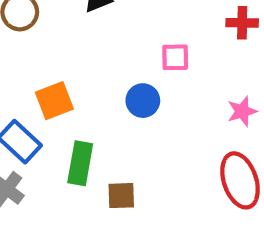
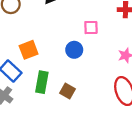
brown square: (121, 196) -> (68, 91), moved, turned 32

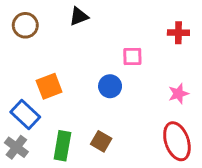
green rectangle: (42, 82) -> (62, 146), moved

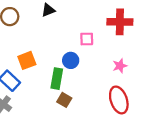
red cross: (178, 33) -> (120, 22), size x1.6
green rectangle: (62, 146) -> (57, 79), moved

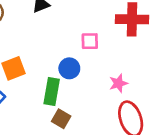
pink star: (120, 66) -> (118, 83), moved

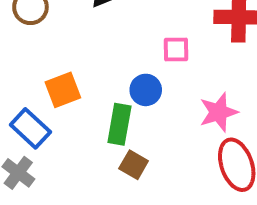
pink star: (118, 83) -> (218, 112), size x1.4

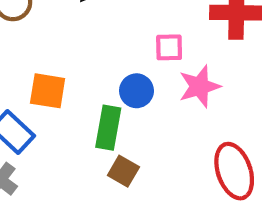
orange square: (63, 90) -> (48, 91), turned 30
pink star: (218, 112) -> (199, 86), moved

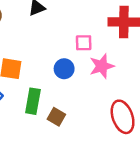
green rectangle: (108, 128) -> (33, 101), moved

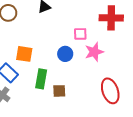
brown square: (56, 117) -> (59, 91), turned -32

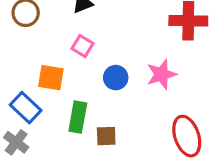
pink square: (80, 34) -> (82, 46), moved, turned 32

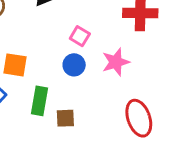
pink square: (82, 46) -> (80, 36), moved

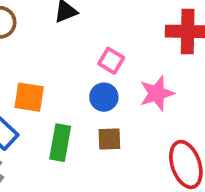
brown square: (65, 118) -> (109, 139), moved

